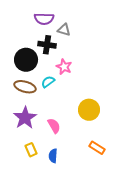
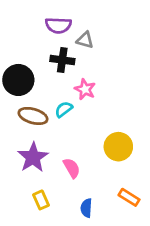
black circle: (26, 60) -> (18, 80), moved
blue semicircle: (53, 156) -> (86, 208), moved

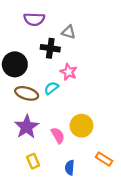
purple semicircle: (58, 25) -> (34, 19), moved
yellow circle: (118, 147) -> (81, 126), moved

